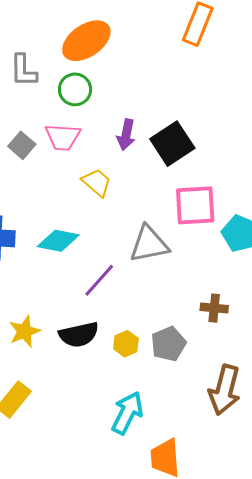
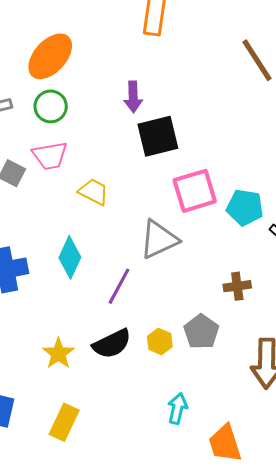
purple arrow: (126, 135) -> (133, 97), moved
black square: (172, 144) -> (158, 136), turned 33
cyan diamond: (58, 241) -> (70, 257), turned -63
cyan arrow: (127, 413) -> (177, 409), size x0.7

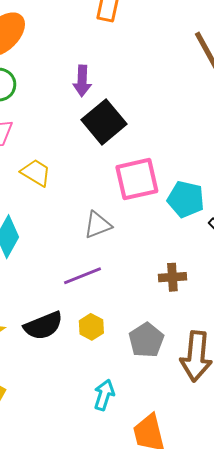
black square: (158, 136) -> (104, 122), turned -30
gray triangle: (159, 239) -> (98, 225), size x0.7
purple line: (119, 286) -> (82, 276), moved, turned 36
gray pentagon: (201, 332) -> (146, 340), moved

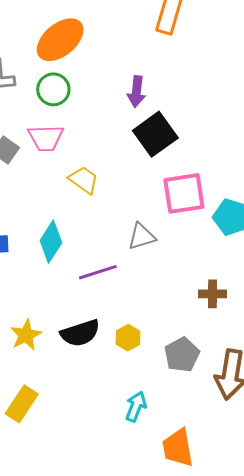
purple line: (82, 276) -> (98, 272), moved

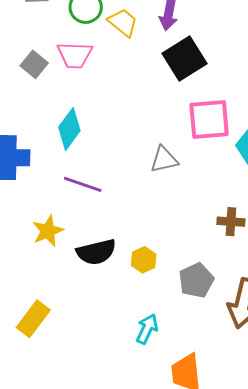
yellow trapezoid: (84, 180) -> (123, 22), moved
cyan diamond: (51, 242) -> (69, 129), moved
purple line: (98, 272) -> (83, 184), moved, turned 33
yellow star: (26, 335) -> (48, 231), moved

